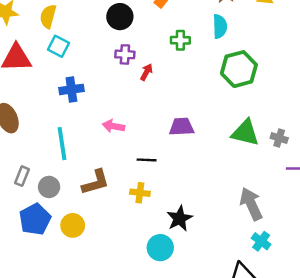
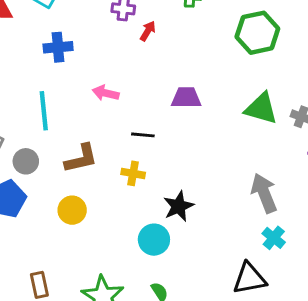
yellow circle: (73, 225) -> (72, 210), moved

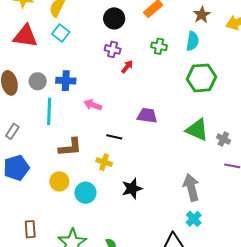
blue cross: (58, 47) -> (66, 81), moved
gray circle: (26, 161) -> (38, 81), moved
cyan circle: (154, 240) -> (85, 193), moved

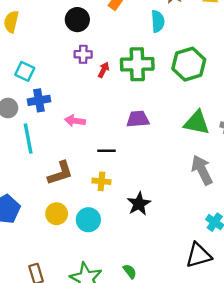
cyan square: (61, 33) -> (25, 71), moved
cyan semicircle: (193, 41) -> (158, 21), moved
green cross: (159, 46) -> (137, 64), moved, size x1.8
gray arrow: (191, 187) -> (202, 170), moved

